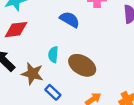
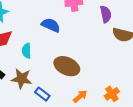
cyan semicircle: (53, 55) -> (26, 51), moved

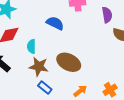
brown star: (22, 79) -> (39, 67), moved

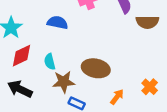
blue semicircle: (55, 23) -> (57, 23), moved

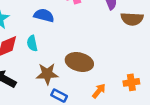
cyan semicircle: (50, 62) -> (32, 43), moved
orange cross: (150, 87) -> (131, 82), turned 35

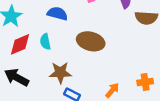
brown ellipse: (79, 62) -> (91, 41), moved

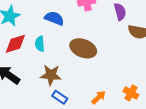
orange cross: (145, 82) -> (131, 93), turned 32

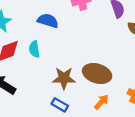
brown ellipse: (83, 48) -> (97, 73), moved
brown star: (51, 75) -> (64, 78), moved

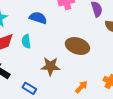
brown ellipse: (97, 73) -> (77, 46), moved
blue rectangle: (60, 105) -> (29, 88), moved

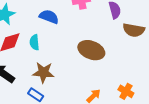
brown star: (50, 66) -> (43, 72), moved

